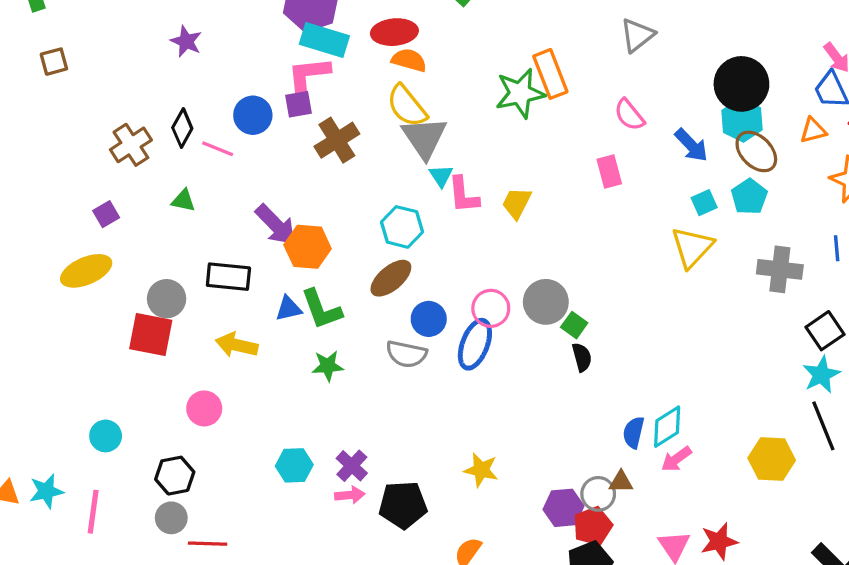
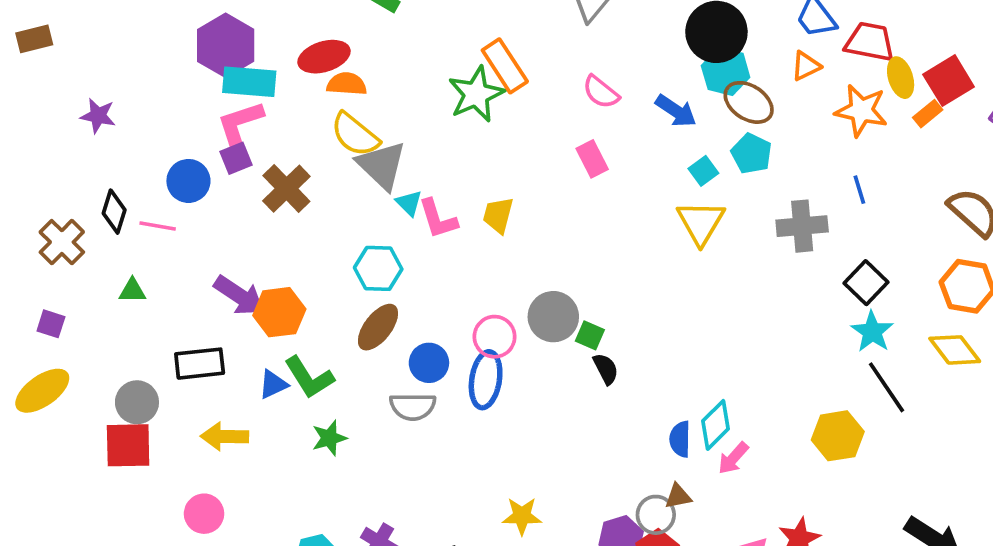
purple square: (106, 214) -> (51, 324), turned -30

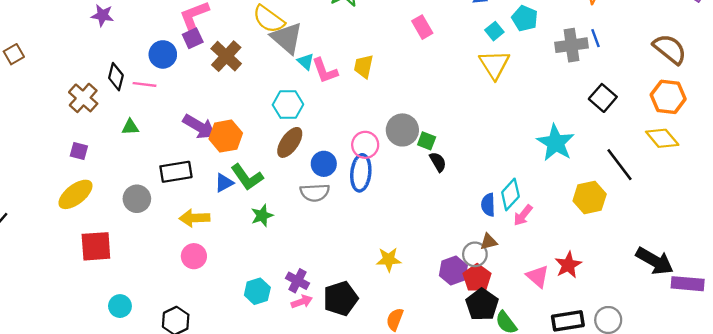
gray cross: (802, 226) -> (571, 45), moved
cyan star: (872, 332) -> (556, 143), moved, size x1.4
red square: (128, 445) -> (96, 246), moved
pink circle: (204, 514) -> (194, 256), moved

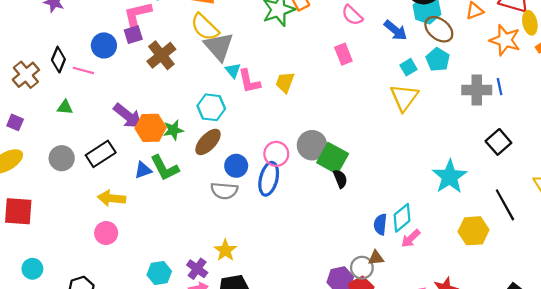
green square: (427, 141) -> (333, 158), size x1.8
black rectangle: (176, 172) -> (101, 154), turned -32
gray circle: (137, 199) -> (62, 158), moved
green star: (262, 216) -> (173, 130), moved
yellow star: (389, 259) -> (225, 250), moved, turned 30

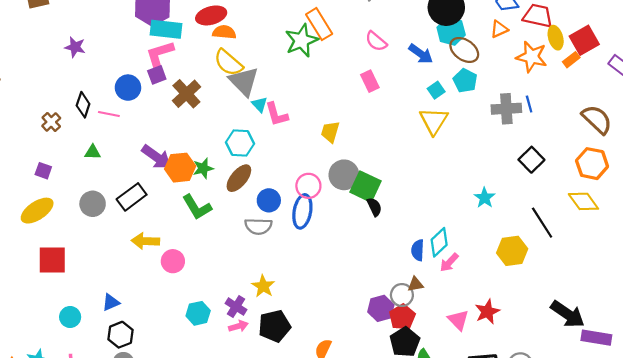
brown cross: (26, 75) -> (51, 122), size x0.7
yellow trapezoid: (285, 82) -> (330, 132), moved
blue triangle: (143, 170) -> (111, 302), moved
cyan star: (450, 177) -> (485, 198), size x0.6
pink circle: (106, 233) -> (173, 261), moved

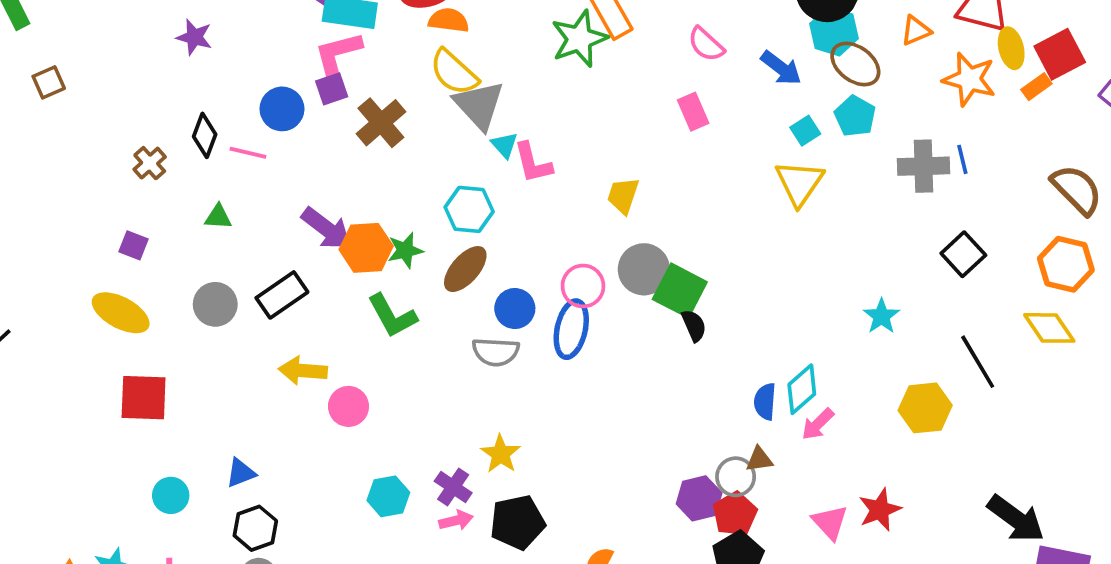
yellow ellipse: (37, 211) -> (121, 313), turned 60

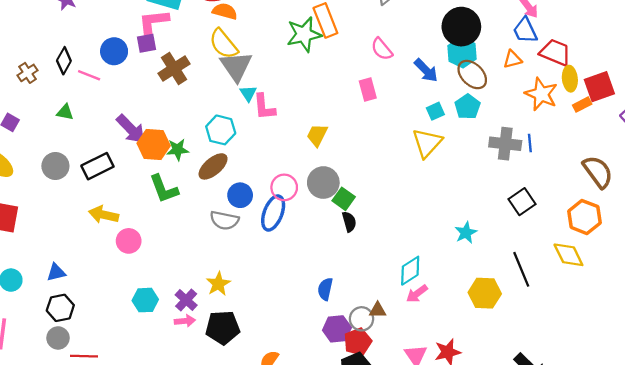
green square: (680, 291) -> (344, 199), size x0.7
blue semicircle: (765, 402) -> (325, 289), moved

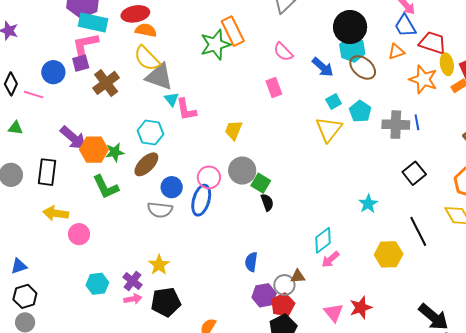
gray triangle: (236, 66) -> (159, 77), turned -32
cyan pentagon: (467, 107) -> (360, 111), moved
black rectangle: (97, 166) -> (47, 172), turned -52

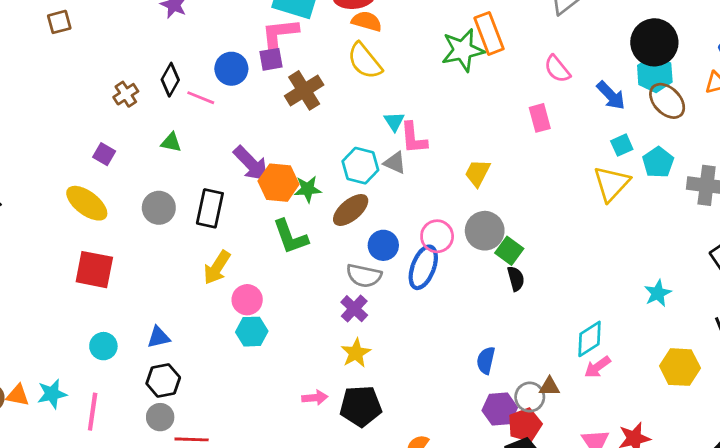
gray triangle: (159, 77) -> (395, 163), moved, size x0.6
yellow arrow: (56, 213) -> (217, 268), turned -70
purple cross: (132, 281) -> (354, 309), moved
cyan hexagon: (97, 284) -> (252, 332), moved

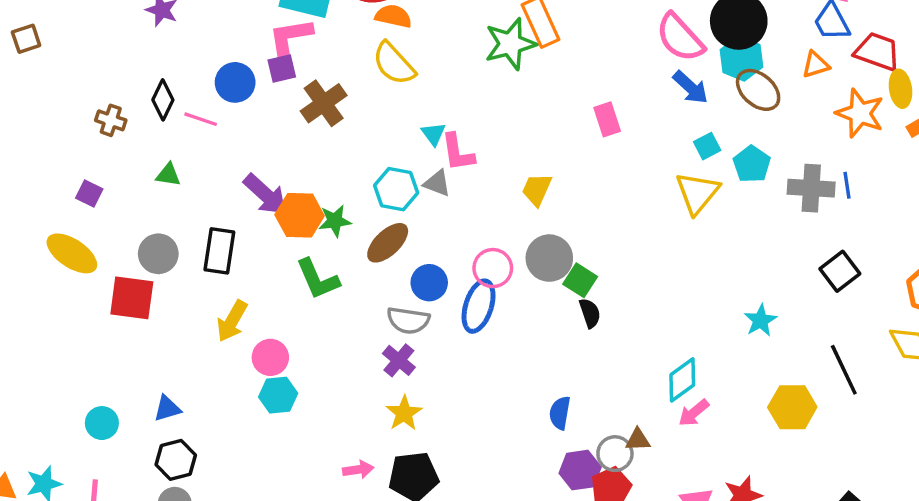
pink semicircle: (557, 69) -> (680, 38), moved, size x1.5
brown cross: (126, 94) -> (111, 120), turned -35
red square: (94, 270) -> (132, 298), moved

